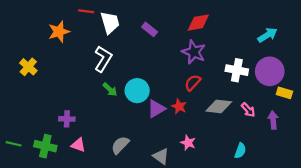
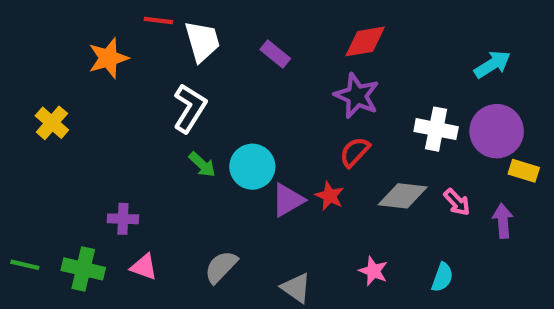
pink star: (188, 143) -> (373, 271), moved

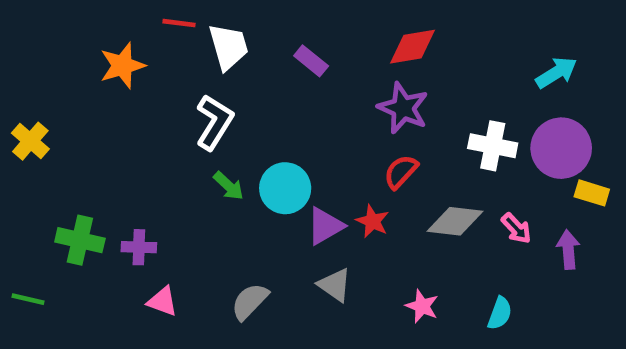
yellow cross: (52, 123) -> (30, 141), moved
green cross: (83, 269) -> (80, 240), moved
gray triangle: (296, 288) -> (335, 285), moved

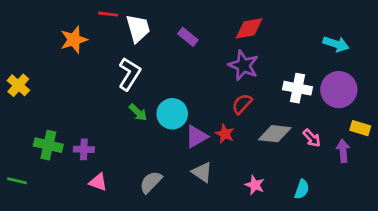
cyan arrow: (556, 73) -> (336, 44), turned 50
yellow rectangle: (592, 193) -> (360, 128), moved

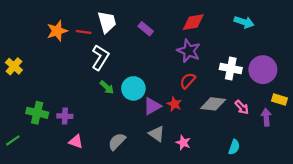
red line: (108, 14) -> (84, 32), moved
cyan arrow: (336, 44) -> (244, 22), moved
green line: (17, 181) -> (13, 140), turned -48
pink star: (255, 185) -> (183, 143), moved

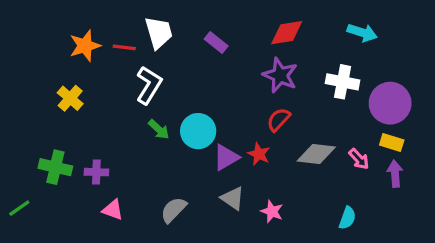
yellow cross: (14, 66) -> (70, 98), moved
white cross: (231, 69) -> (343, 82), moved
yellow rectangle: (279, 100) -> (392, 143), moved

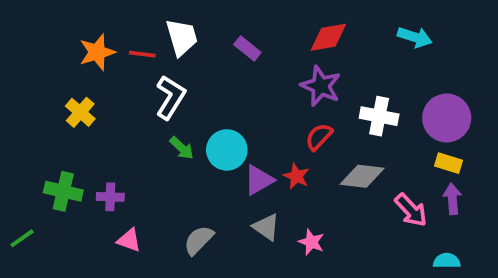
white cross: (343, 82) -> (379, 116), moved
pink arrow: (359, 159) -> (411, 210), moved, size x1.4
cyan semicircle: (347, 218) -> (447, 261), moved, turned -110

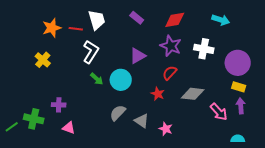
purple rectangle: (247, 48) -> (137, 18), moved
white cross: (379, 116) -> (204, 49), moved
purple triangle: (259, 180) -> (138, 56), moved
green cross: (63, 191) -> (34, 119), moved
gray semicircle: (199, 240) -> (118, 113), moved

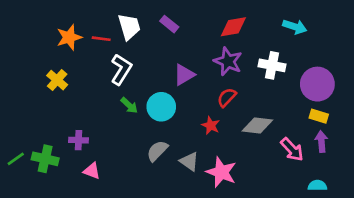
purple rectangle: (137, 18) -> (169, 24), moved
green line: (12, 127) -> (16, 159), moved
pink star: (166, 129) -> (221, 172), size x1.6

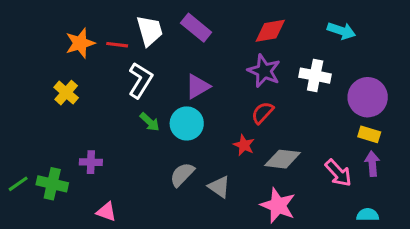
purple rectangle: (169, 24) -> (196, 28), size x1.4
purple triangle: (184, 75) -> (198, 86), moved
gray diamond: (257, 125) -> (283, 159), moved
pink triangle: (92, 171) -> (106, 212), moved
pink star: (221, 172) -> (278, 205), moved

